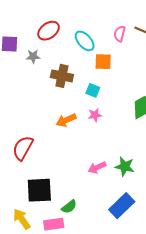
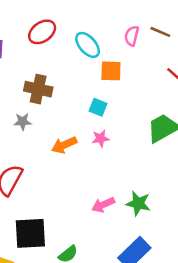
gray star: (33, 56) -> (23, 122), moved
brown cross: (62, 76) -> (38, 89), moved

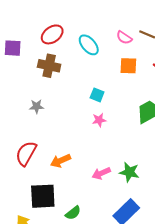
pink semicircle: (132, 36) -> (124, 38), turned -70
orange square: (111, 71) -> (128, 66), moved
brown cross: (38, 89) -> (49, 66), moved
orange arrow: (64, 145) -> (61, 161), moved

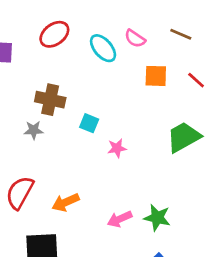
pink semicircle: (124, 38) -> (135, 38), moved
brown cross: (49, 66) -> (50, 100), moved
cyan square: (97, 95) -> (89, 123), moved

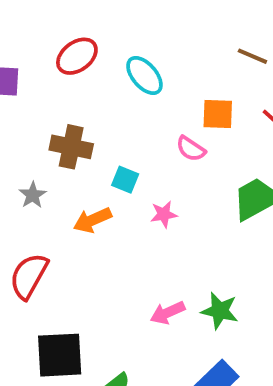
pink semicircle: (135, 38) -> (191, 149), moved
gray star: (34, 130) -> (33, 195), moved, turned -30
orange arrow: (66, 202) -> (92, 220), moved

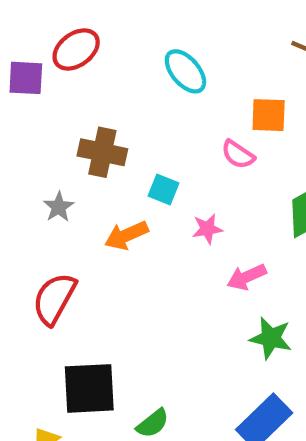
red ellipse: (77, 56) -> (76, 49), moved
pink arrow: (168, 313) -> (247, 277), moved

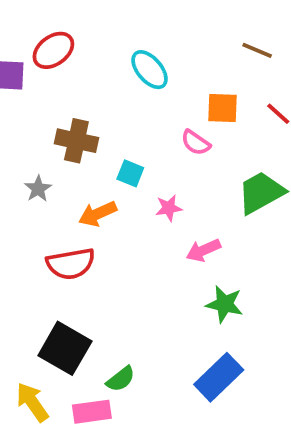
red semicircle: (54, 299) -> (71, 264), moved, turned -129
black square: (89, 388) -> (65, 348), turned 33

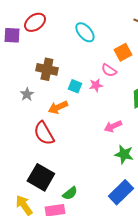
orange square: (223, 108) -> (123, 52), turned -30
pink star: (169, 208) -> (96, 85), moved
red semicircle: (71, 264) -> (44, 133), turned 70

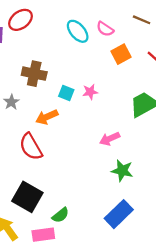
pink semicircle: (109, 70) -> (105, 29), moved

